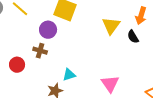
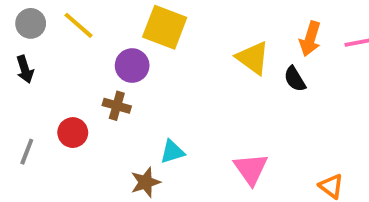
yellow triangle: (111, 26) -> (253, 58), turned -30

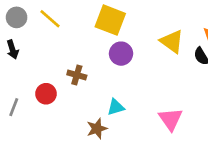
purple circle: (132, 66) -> (121, 54), moved

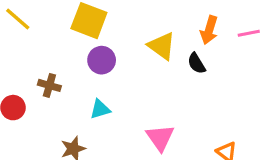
cyan triangle: (116, 107) -> (100, 109), moved

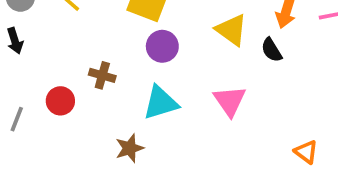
cyan triangle: (100, 109) -> (161, 103), size x1.5
pink triangle: (160, 138) -> (230, 101), moved

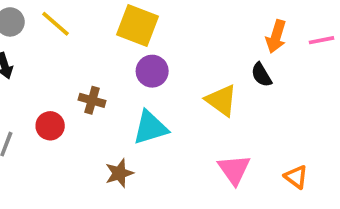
yellow triangle: (231, 30) -> (221, 100), moved
pink triangle: (230, 101) -> (234, 170), moved

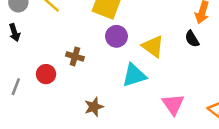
yellow triangle: (221, 100) -> (153, 46), moved
cyan triangle: (150, 128) -> (134, 75), moved

